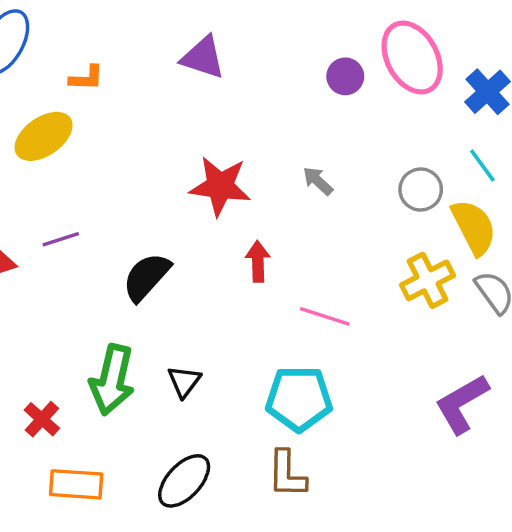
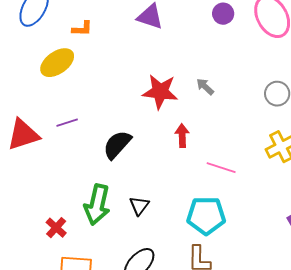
purple circle: (345, 76) -> (223, 14), moved
gray arrow: (318, 181) -> (205, 87), moved

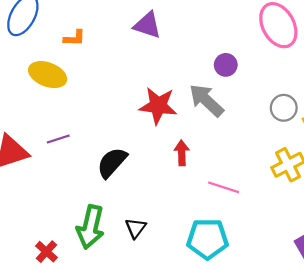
purple circle: (223, 14) -> (226, 65), moved
yellow ellipse: (57, 63) -> (48, 75), turned 56
gray arrow: (205, 87) -> (206, 100), size x1.8

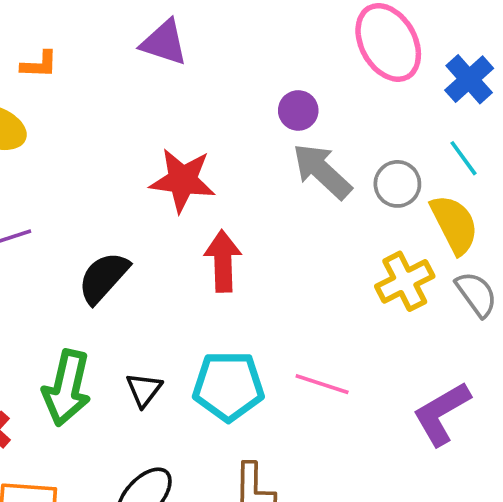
gray arrow: (206, 100) -> (322, 171), moved
red arrow: (182, 153) -> (223, 261), size x1.4
pink line: (224, 187) -> (322, 384), moved
cyan pentagon: (207, 239) -> (228, 386), moved

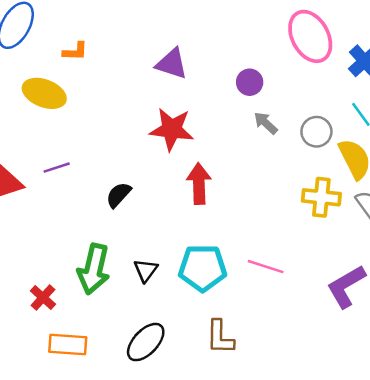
purple triangle: (164, 42) -> (172, 64), moved
gray arrow: (322, 171) -> (266, 123), size x0.6
black semicircle: (103, 278) -> (118, 195), size x0.7
yellow cross: (405, 281) -> (321, 197), turned 33

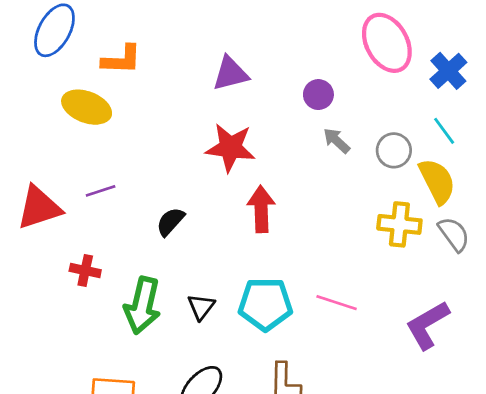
orange L-shape: (75, 51) -> (122, 60), size x1.4
purple triangle: (172, 64) -> (230, 74), turned -32
red cross: (43, 298) -> (85, 271), moved, turned -30

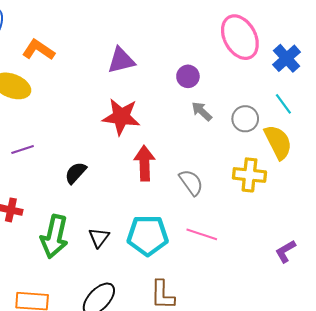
orange L-shape: (122, 60) -> (38, 50), turned -148
gray semicircle: (454, 234) -> (191, 182), moved
purple L-shape: (427, 325) -> (286, 251), moved, size x0.6

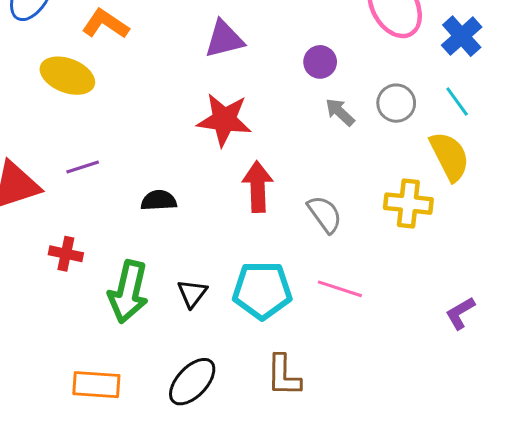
gray circle: (245, 119) -> (396, 103), moved
black semicircle: (76, 173) -> (159, 200), turned 45

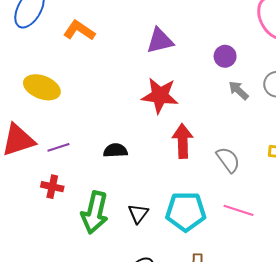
yellow ellipse: (67, 76) -> (42, 87), moved
purple line: (83, 167) -> (58, 147), moved

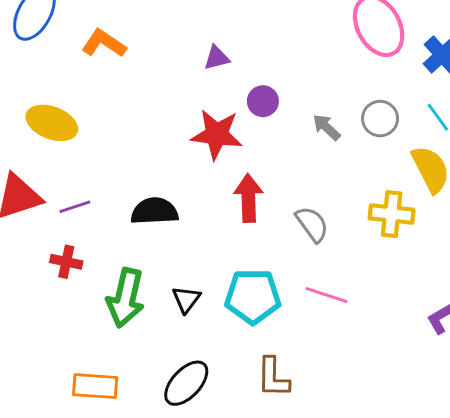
purple triangle: (160, 41) -> (217, 58), size x0.7
purple circle: (225, 56) -> (263, 101), moved
black semicircle: (115, 150) -> (154, 211), size x1.4

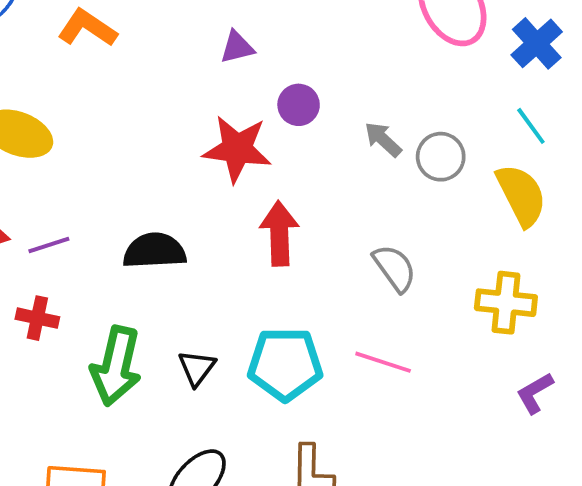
gray circle: (380, 119) -> (441, 157), moved
yellow cross: (392, 214) -> (506, 303), moved
gray semicircle: (312, 224) -> (395, 268), moved

